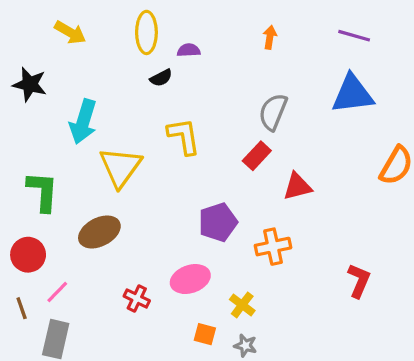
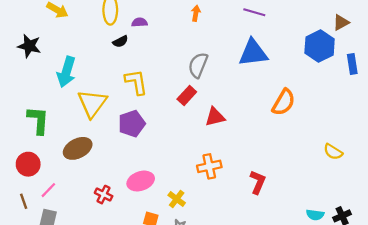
purple pentagon: (218, 222) -> (132, 124), moved
orange cross: (273, 247) -> (209, 166), moved

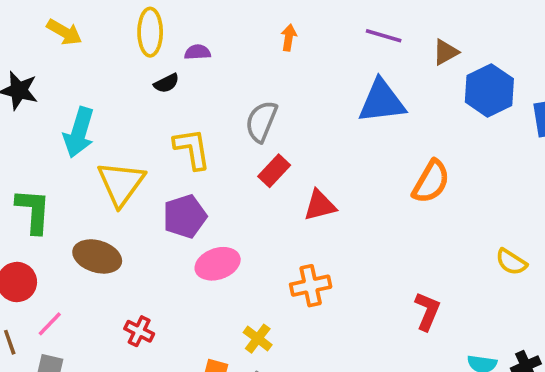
brown triangle: (341, 22) -> (446, 52), moved
gray semicircle: (198, 65) -> (261, 121), moved
brown ellipse: (78, 148) -> (97, 256), turned 44
pink ellipse: (141, 181) -> (218, 264), moved
red L-shape: (258, 182) -> (427, 311), moved

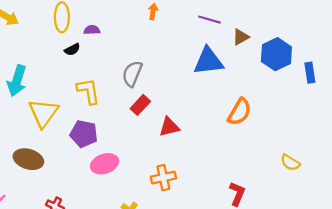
orange arrow: (289, 38) -> (153, 11), moved
brown triangle: (446, 52) -> (241, 37), moved
purple pentagon: (185, 216) -> (84, 134), turned 30

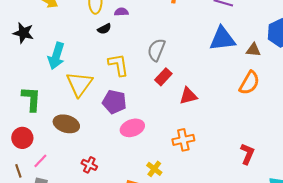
brown triangle: (241, 37) -> (253, 50), moved, turned 35

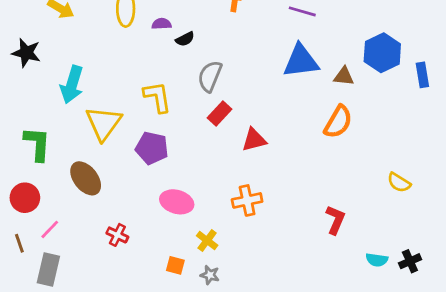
black semicircle: (104, 29) -> (185, 39), moved
brown ellipse: (66, 124) -> (86, 178), turned 35
pink ellipse: (132, 128) -> (177, 202), moved, turned 35

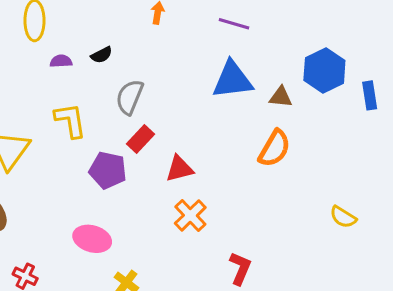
purple semicircle: (162, 24) -> (61, 61), moved
purple pentagon: (152, 148) -> (108, 170), moved
orange cross: (247, 200) -> (190, 215), moved, turned -32
red L-shape: (335, 220) -> (240, 268), moved

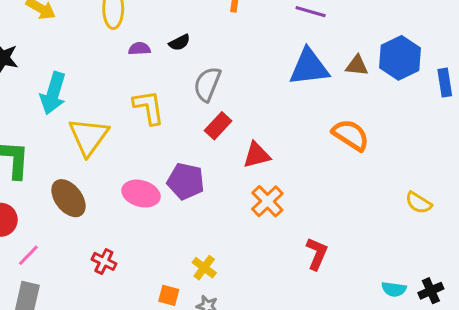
brown triangle: (281, 97) -> (357, 66), moved
orange semicircle: (275, 148) -> (351, 135), turned -87
purple pentagon: (108, 170) -> (186, 181), moved
pink ellipse: (92, 239) -> (141, 194), moved

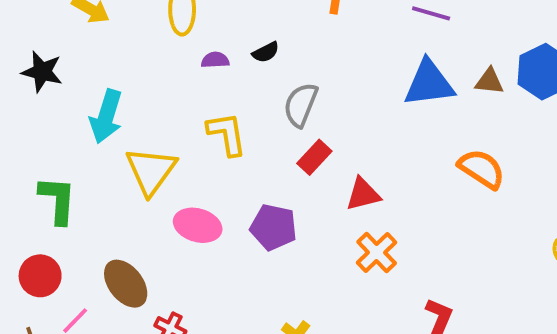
pink ellipse: (141, 194) -> (198, 225), moved
brown ellipse: (68, 198) -> (126, 284), moved

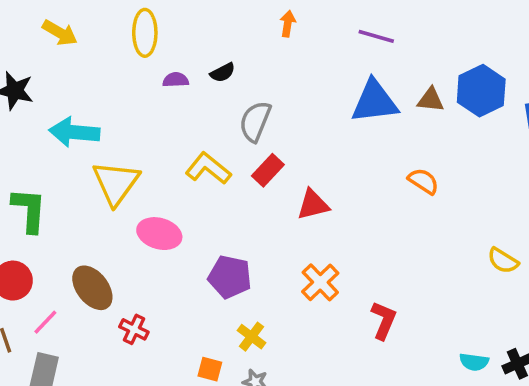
cyan arrow: (106, 116) -> (74, 132), turned 78
yellow L-shape: (227, 134) -> (208, 168), moved, turned -42
orange semicircle: (482, 169) -> (423, 181), size x0.7
purple pentagon: (273, 227) -> (230, 277), moved
orange cross: (377, 252) -> (320, 282), moved

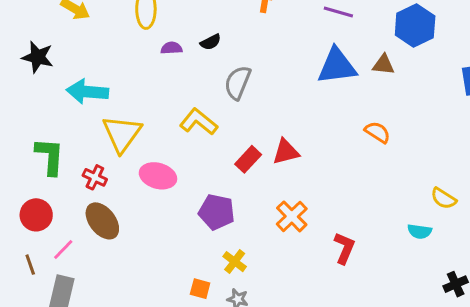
blue hexagon: (481, 91) -> (415, 26), moved
red rectangle: (268, 170) -> (248, 159), moved
red cross: (134, 329) -> (95, 177), moved
cyan semicircle: (474, 362) -> (420, 231), moved

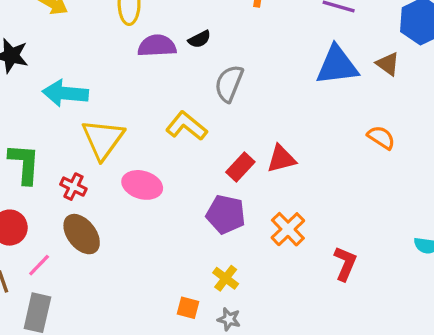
purple semicircle: (171, 48) -> (157, 46), size x1.6
brown triangle: (383, 65) -> (388, 64), turned 30
purple pentagon: (217, 212) -> (226, 214), moved

